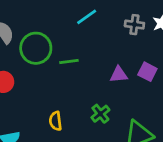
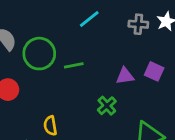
green cross: (100, 114) -> (107, 106), moved
yellow semicircle: (55, 121) -> (50, 126), moved

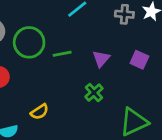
purple triangle: (125, 76) -> (101, 59), moved, turned -42
yellow semicircle: (50, 126) -> (40, 112), turned -114

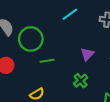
green line: (62, 54) -> (47, 61), moved

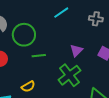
green cross: (81, 81) -> (69, 75), size x1.6

